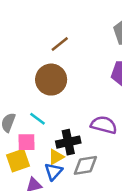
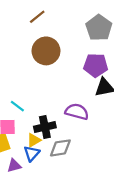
brown line: (60, 44) -> (37, 17), moved
brown circle: (51, 80) -> (46, 51), moved

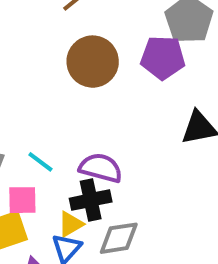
purple pentagon: (96, 65) -> (163, 58), moved
purple semicircle: (77, 112) -> (101, 168), moved

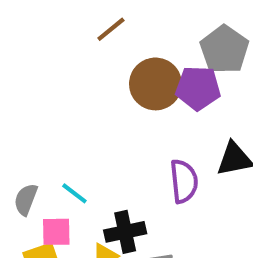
brown circle: (93, 62) -> (155, 84), moved
purple semicircle: (101, 168) -> (184, 181), moved, turned 69

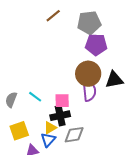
gray pentagon: (224, 50) -> (89, 23), moved, turned 30
brown circle: (155, 84) -> (88, 74), moved
pink square: (56, 232) -> (62, 101), moved

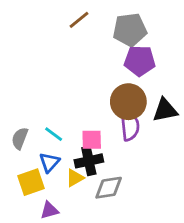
blue triangle: (48, 140) -> (49, 162), moved

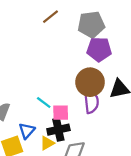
cyan line: (54, 134) -> (44, 102), moved

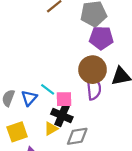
black cross: (58, 130) -> (62, 116), turned 35
blue triangle: (27, 131) -> (29, 98), moved

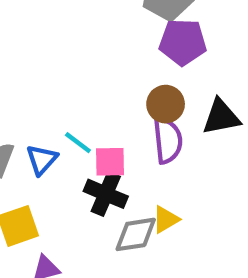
brown circle: (93, 70) -> (166, 104), size x0.7
yellow triangle: (51, 129) -> (166, 219), moved

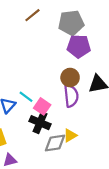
pink square: (110, 162) -> (42, 106), turned 35

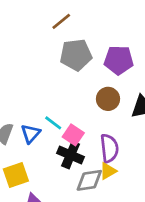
gray pentagon: (71, 23) -> (76, 55), moved
purple semicircle: (71, 96) -> (109, 148), moved

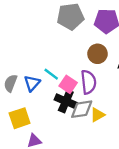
purple semicircle: (109, 148) -> (88, 82), moved
gray diamond: (89, 180) -> (82, 109), moved

